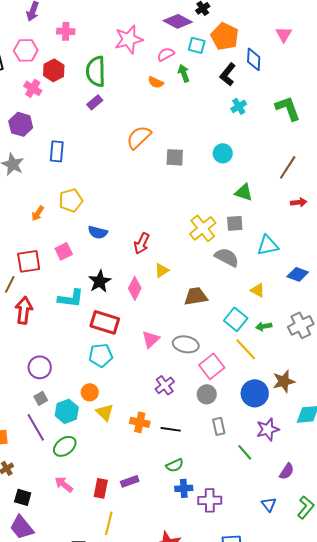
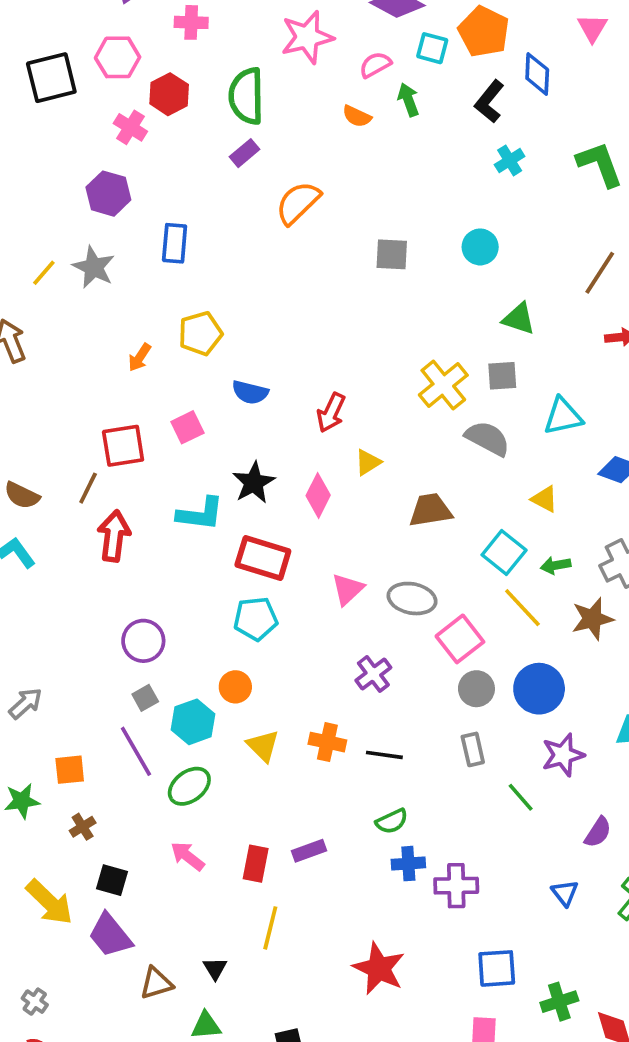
orange semicircle: (139, 137) -> (298, 203), moved
brown star: (284, 381) -> (592, 619), moved
gray circle: (207, 394) -> (476, 689), moved
yellow triangle: (105, 412) -> (263, 746), moved

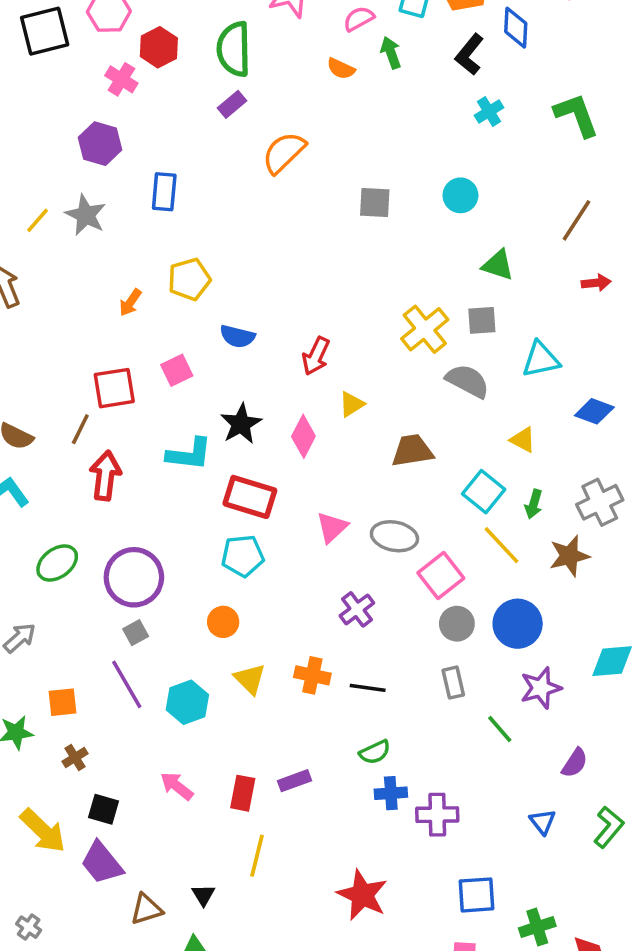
green arrow: (556, 565) -> (534, 504), turned -64
purple circle: (143, 641) -> (134, 577), size x1.4
cyan hexagon: (193, 722) -> (187, 702), moved
green ellipse: (189, 786) -> (57, 563), moved

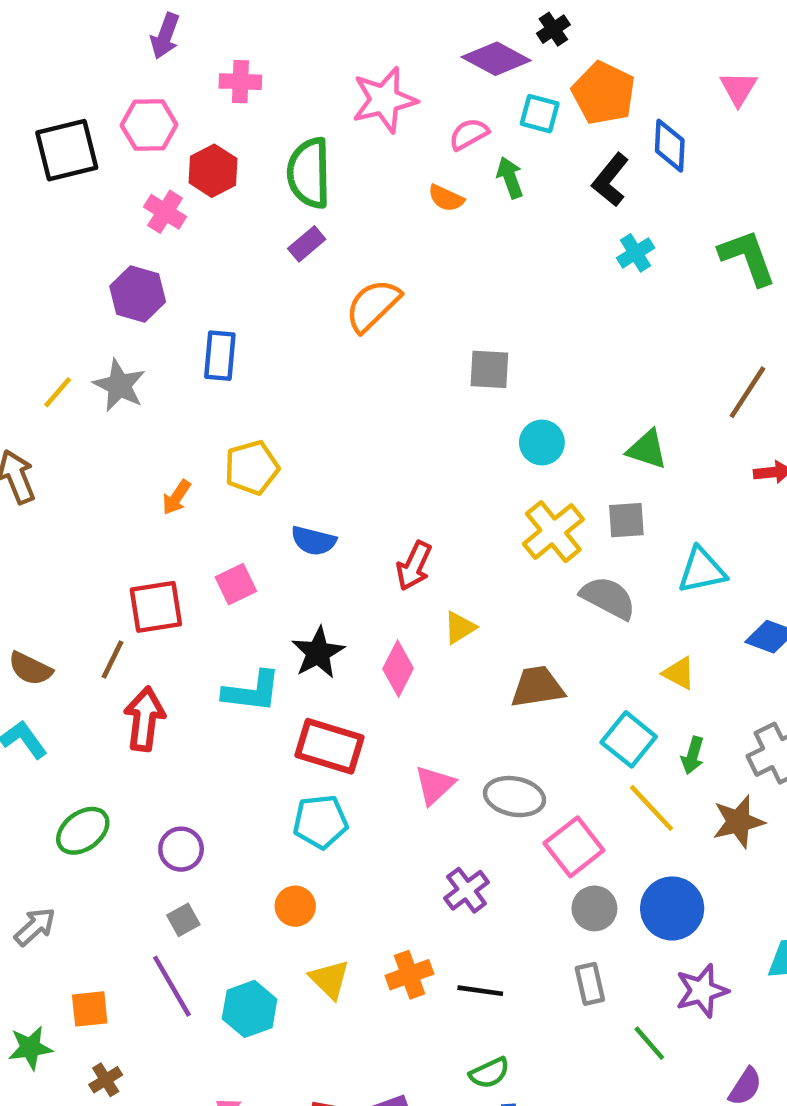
cyan circle: (460, 195) -> (542, 442), moved
purple circle: (134, 577) -> (181, 849), size x0.6
orange cross: (312, 675) -> (409, 975), turned -32

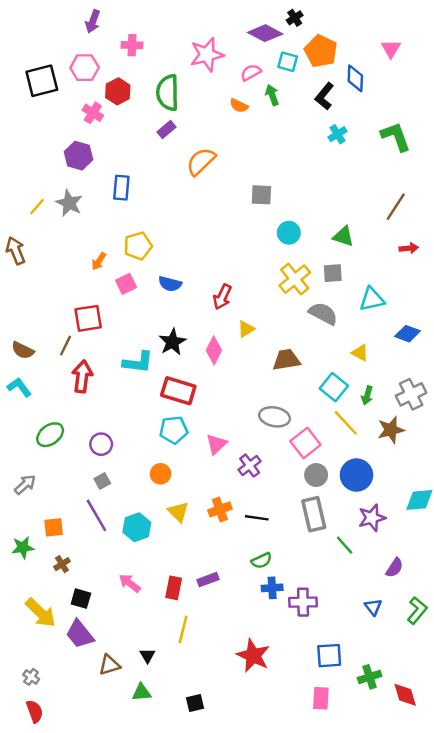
pink square: (236, 584) -> (126, 284), moved
pink triangle: (435, 785) -> (216, 444), moved
gray rectangle: (590, 984) -> (314, 514), size x1.6

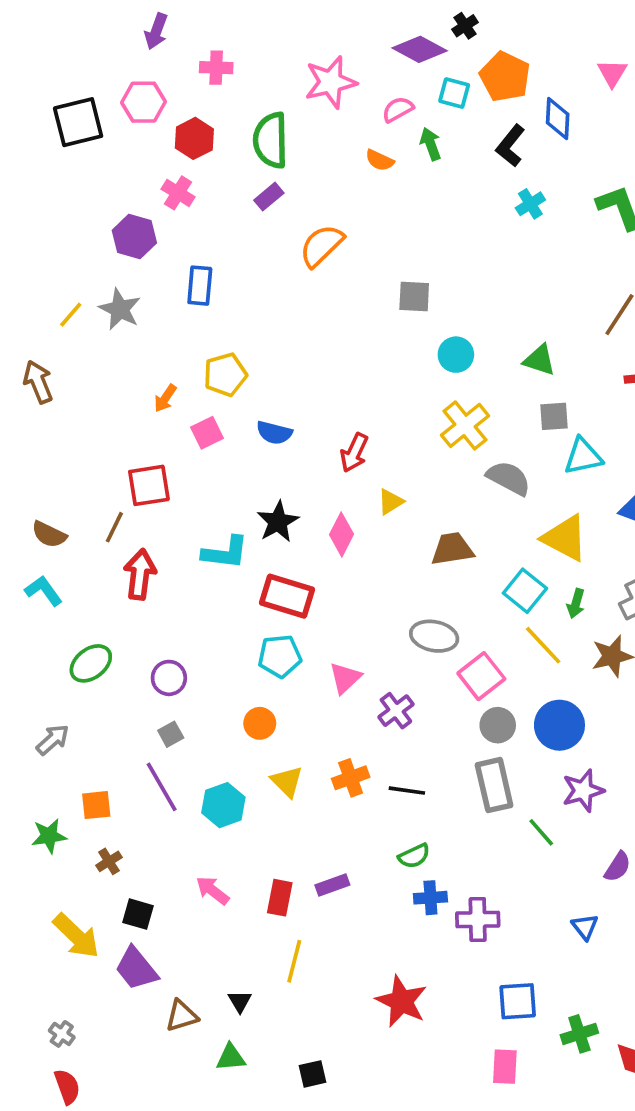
pink cross: (93, 113) -> (178, 193), moved
gray square: (333, 273) -> (554, 416), moved
yellow triangle: (360, 353) -> (565, 538), size x1.8

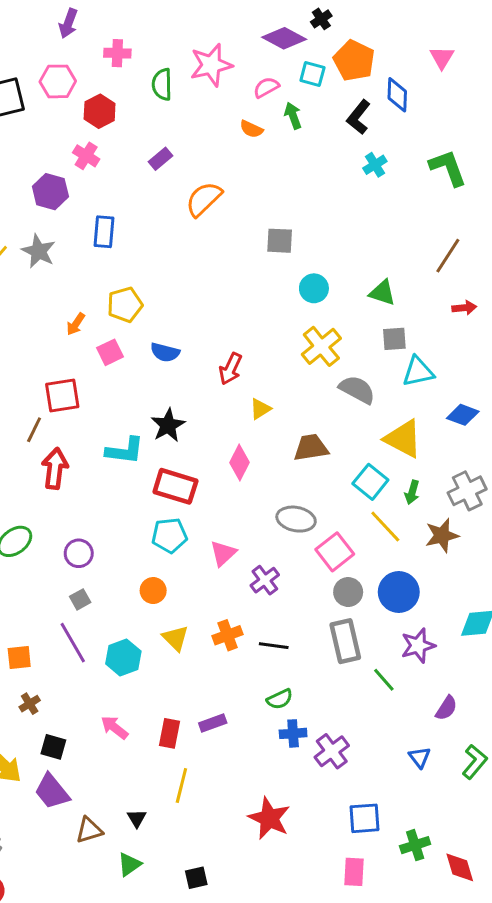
green semicircle: (271, 140) -> (162, 84), moved, size x0.7
pink diamond: (341, 534) -> (239, 463), moved
purple cross: (478, 920) -> (332, 751), turned -36
green triangle: (231, 1058) -> (129, 864), turned -30

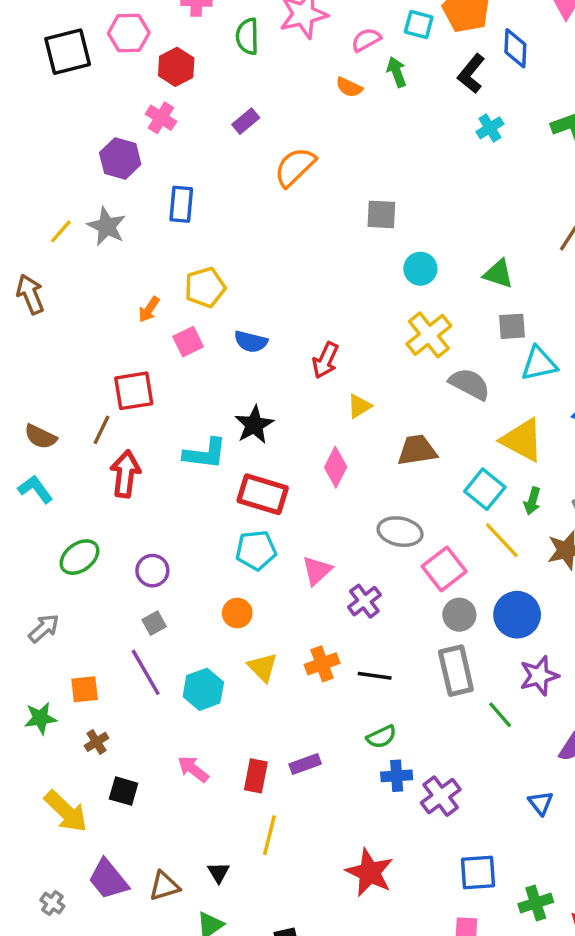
purple trapezoid: (52, 791) -> (108, 879), moved

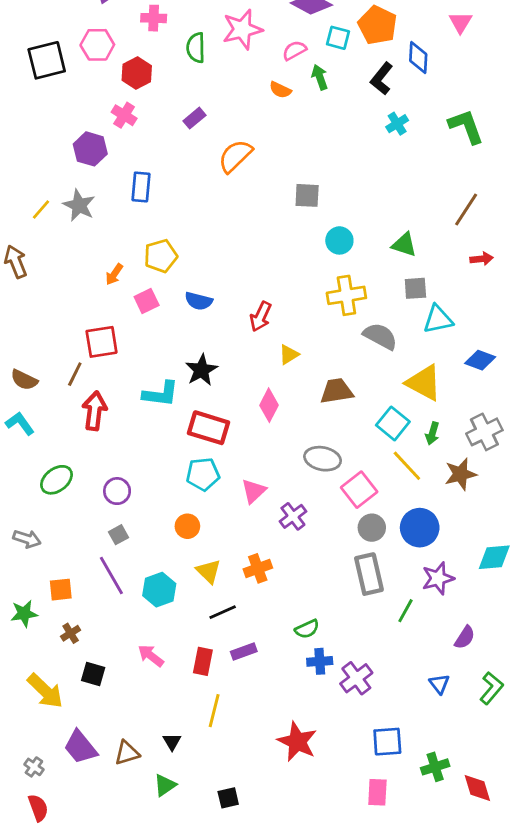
yellow cross: (429, 335) -> (346, 295), turned 30
gray arrow: (44, 628) -> (27, 539), turned 60
black line: (375, 676) -> (223, 612), moved, turned -32
green line: (500, 715) -> (406, 611), turned 70

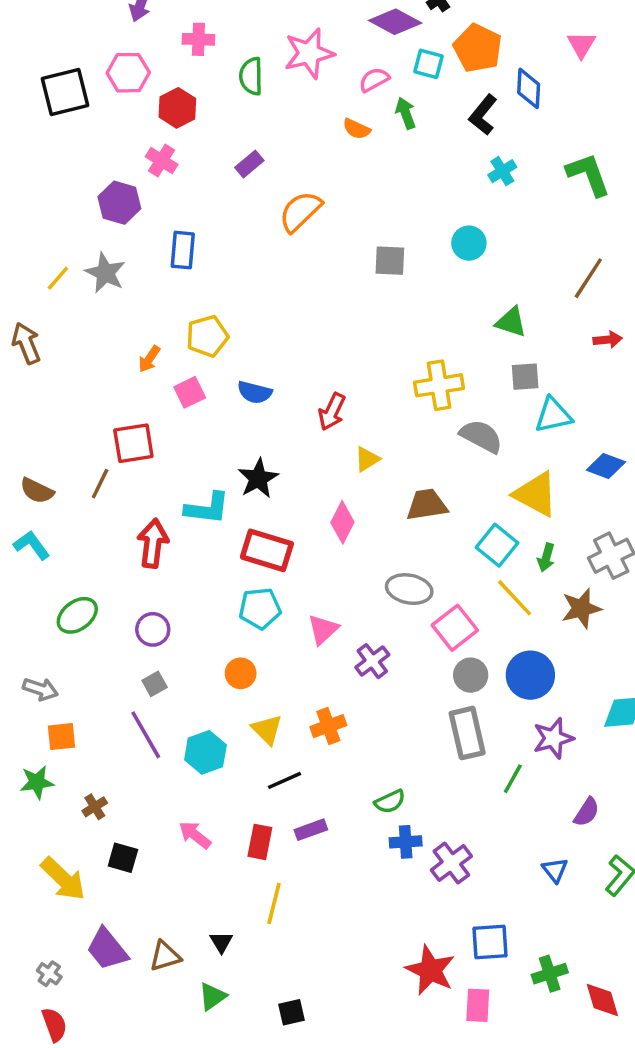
cyan circle: (339, 240) -> (469, 243), moved
red arrow: (95, 411) -> (153, 543), moved
orange square: (61, 590) -> (61, 737), moved
red star: (297, 742) -> (430, 970), moved

